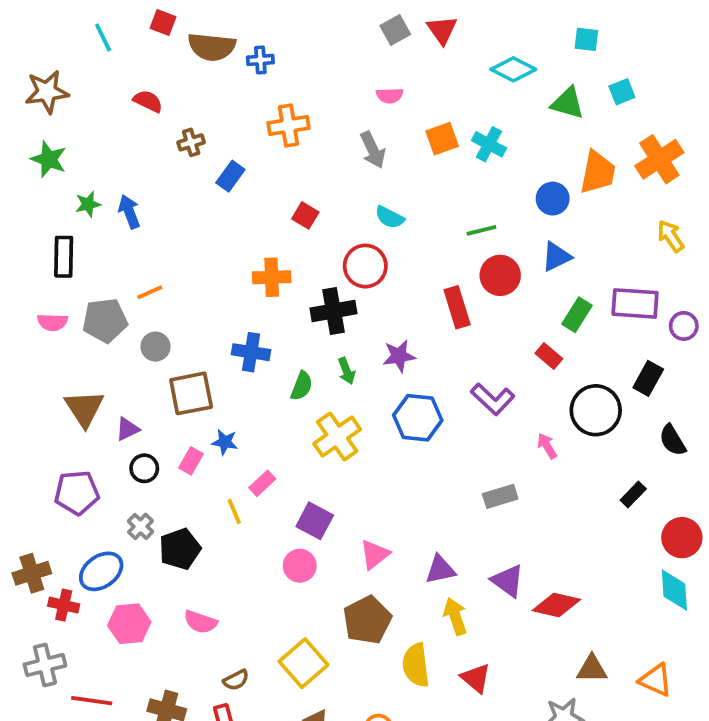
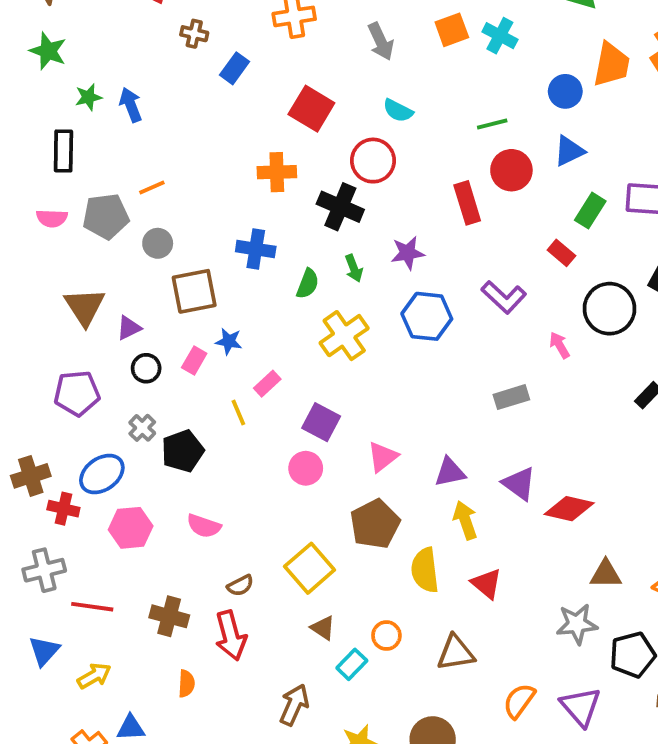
brown cross: (191, 142) -> (194, 34), turned 30
red square: (305, 215) -> (311, 109), size x1.6
black cross: (333, 311) -> (340, 207), turned 33

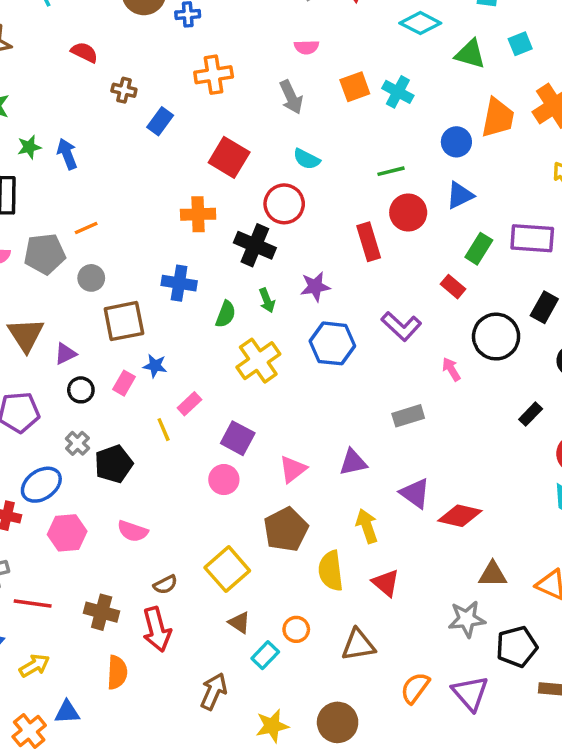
purple triangle: (450, 472) -> (353, 462), moved
orange semicircle: (186, 684) -> (117, 672), size x1.4

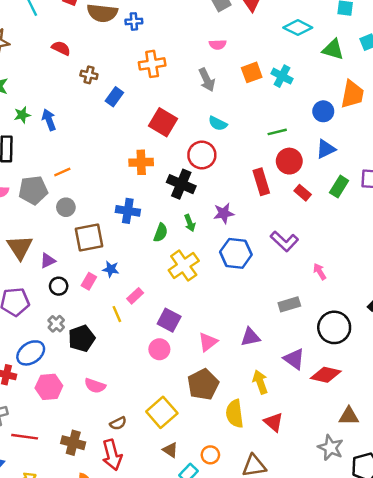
red rectangle: (453, 287) -> (303, 193), moved
black circle: (496, 337) -> (334, 327), moved
gray star: (467, 619) -> (331, 448), turned 30

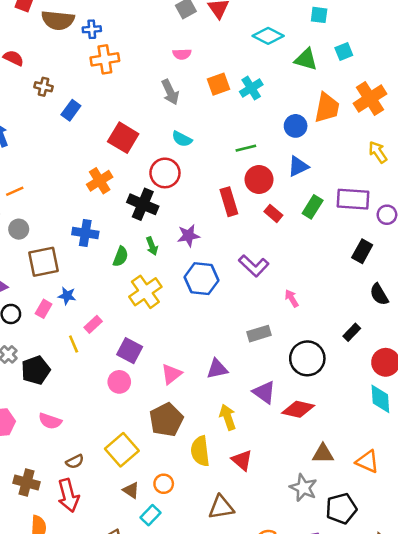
orange cross: (152, 64) -> (105, 59), moved
cyan cross: (282, 76) -> (251, 88), turned 30
orange cross: (141, 162) -> (100, 181), turned -30
orange circle: (210, 455) -> (164, 484), moved

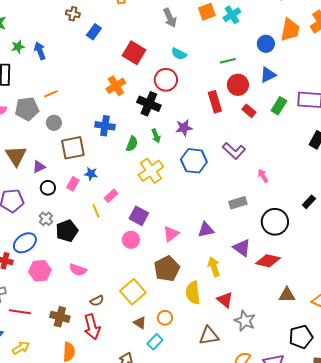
gray star: (303, 488) -> (245, 321), moved

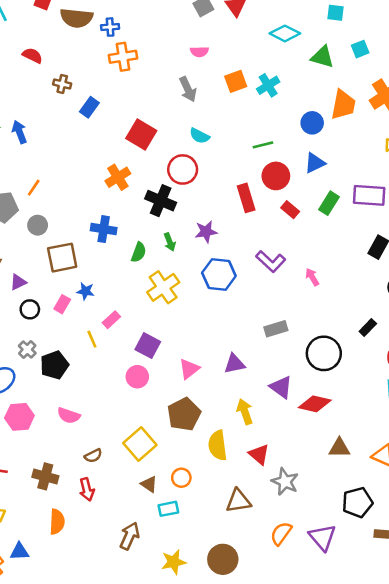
orange line: (51, 94) -> (34, 188), turned -32
pink arrow: (263, 176) -> (312, 277), moved
red arrow: (92, 327) -> (87, 489), size x0.7
cyan rectangle: (155, 342) -> (168, 509), turned 35

